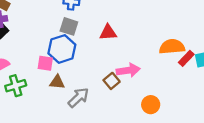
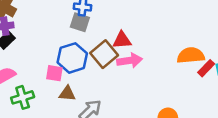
gray square: (69, 26) -> (80, 22), moved
pink arrow: (128, 70) -> (130, 61), moved
brown square: (112, 81) -> (104, 54), moved, size x1.5

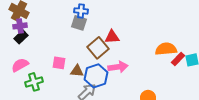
blue hexagon: (72, 58) -> (96, 76), moved
pink arrow: (130, 61) -> (118, 67), moved
brown triangle: (67, 94) -> (77, 71), moved

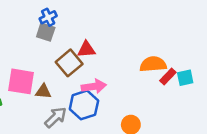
blue cross: (81, 11) -> (48, 17), turned -32
pink square: (59, 63) -> (21, 81), size x1.6
blue hexagon: (96, 76) -> (84, 105), moved

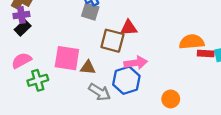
brown square: (69, 63) -> (112, 41), turned -35
red rectangle: (168, 77) -> (206, 53), turned 49
gray arrow: (56, 117) -> (100, 92), turned 75

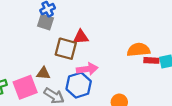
pink square: (67, 58) -> (25, 87), moved, turned -30

